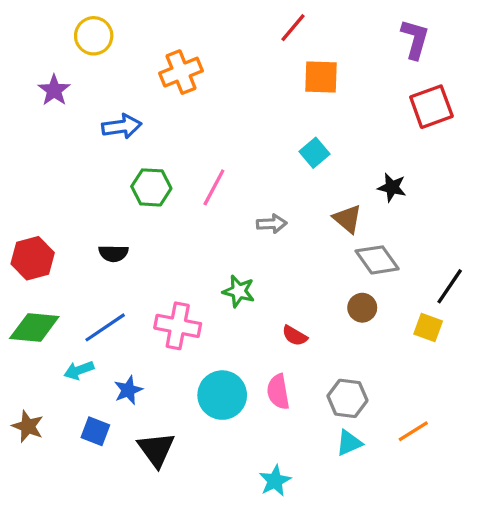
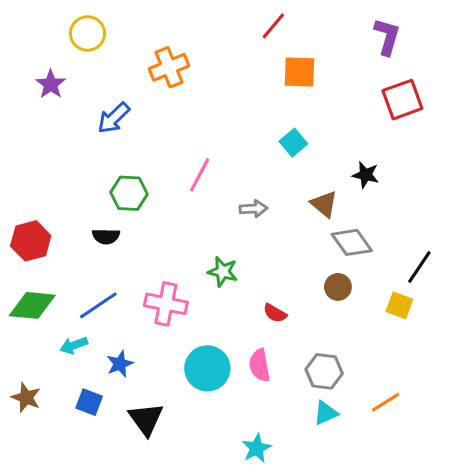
blue arrow: (122, 126) -> (114, 118), turned 144
green hexagon: (151, 187) -> (129, 193), moved

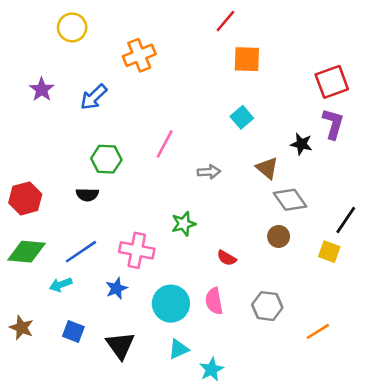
purple L-shape: (387, 37) -> (333, 124), moved
purple star: (51, 84) -> (42, 89), moved
green star: (223, 272) -> (184, 224), turned -30
blue star: (120, 364) -> (116, 288), moved
cyan triangle: (326, 413) -> (179, 349), moved

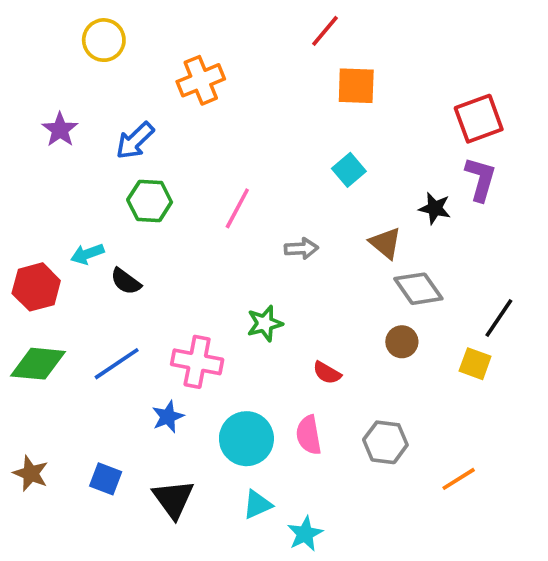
green hexagon: (106, 159) -> (150, 201), moved
black semicircle: (87, 195) -> (126, 281), turned 35
cyan arrow: (61, 285) -> (87, 254), moved

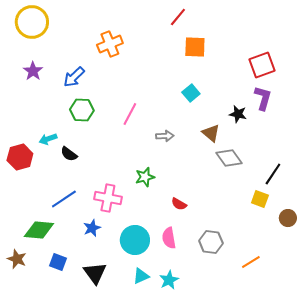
yellow circle: (104, 40) -> (32, 22), moved, size x1.4
brown circle: (402, 342) -> (288, 218), moved
green diamond: (38, 364) -> (39, 230), moved
cyan star: (305, 534) -> (169, 280), moved

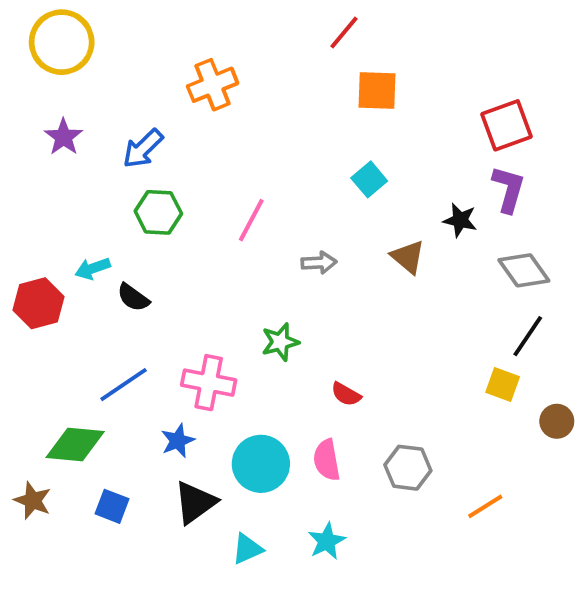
gray diamond: (229, 158) -> (524, 270), moved
black triangle: (95, 273) -> (195, 502), moved, turned 30
cyan triangle: (141, 276) -> (247, 549), moved

